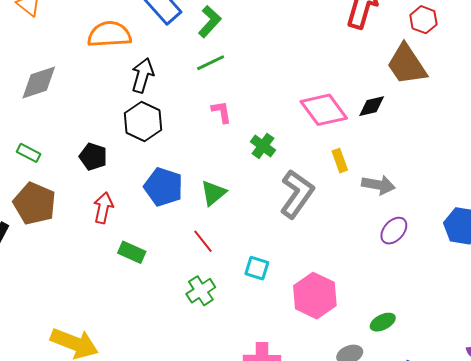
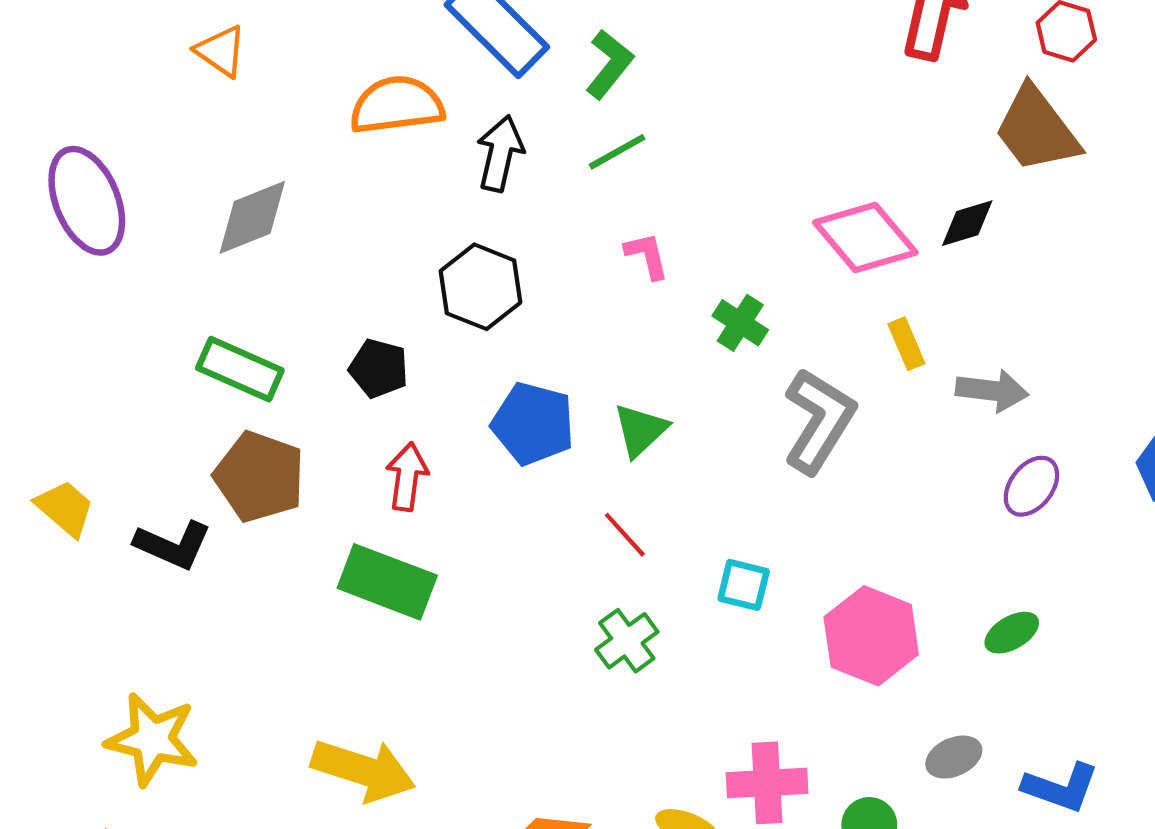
black arrow: (143, 75) -> (500, 153), moved
green rectangle: (29, 153) -> (240, 369), size x1.6
green rectangle: (132, 252) -> (387, 582), moved, size x1.6
green ellipse: (383, 322) -> (1012, 633), moved

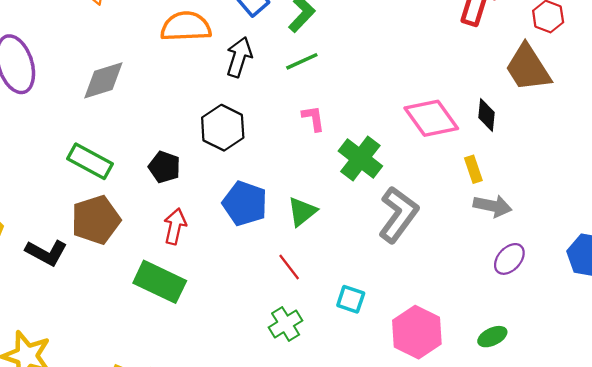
black diamond: (967, 223) -> (486, 115), turned -72
green cross: (740, 323) -> (360, 158), size x1.5
yellow rectangle: (906, 344) -> (473, 169), moved
brown pentagon: (259, 477) -> (96, 220), turned 30

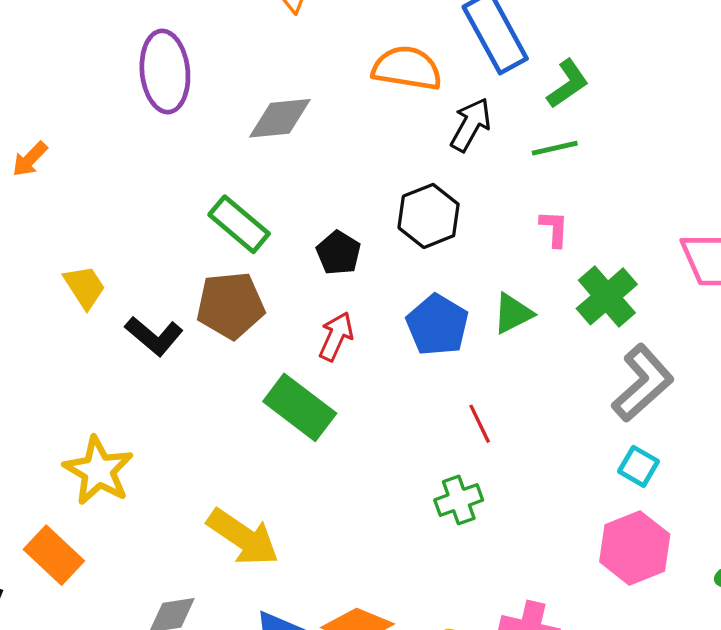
green triangle: (302, 212) -> (513, 314), moved
cyan square: (351, 299) -> (639, 466), moved

